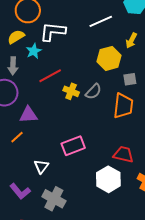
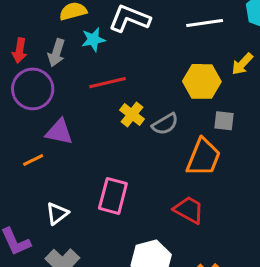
pink rectangle: (73, 146) -> (113, 196), turned -70
red trapezoid: (123, 154) -> (189, 210), moved

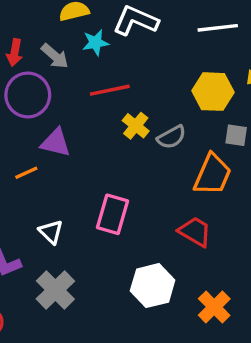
gray arrow: (56, 53) -> (55, 56), turned -68
white triangle: (57, 213) -> (51, 232), turned -40

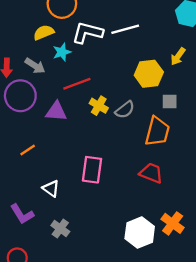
white line: (218, 28) -> (125, 29), moved
purple triangle: (56, 143) -> (56, 111), moved
white hexagon: (153, 286) -> (140, 232), moved
gray cross: (55, 290) -> (60, 228), size x0.7

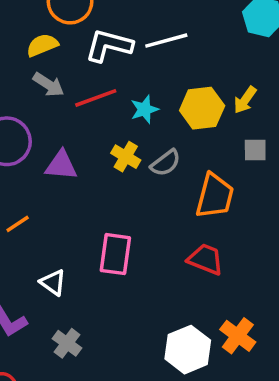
cyan star: (62, 52) -> (144, 109), moved
yellow arrow: (178, 56) -> (245, 100), moved
gray arrow: (35, 66) -> (49, 85), moved
red line: (77, 84) -> (96, 98), moved
gray square: (170, 102) -> (255, 150), moved

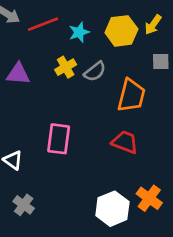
yellow cross: (126, 157) -> (66, 67), turned 30

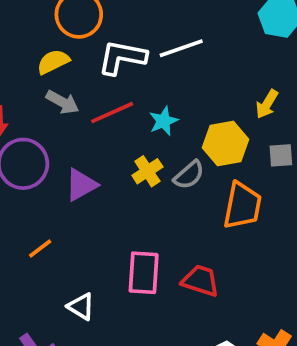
yellow hexagon: (121, 31) -> (225, 143), moved
purple triangle: (18, 74) -> (81, 185), turned -30
red trapezoid: (125, 142) -> (201, 281), moved

